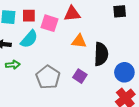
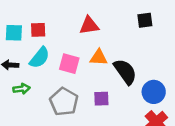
pink square: (50, 23) -> (69, 64), moved
black semicircle: (101, 54) -> (125, 72), turned -35
purple square: (80, 76) -> (101, 99), turned -32

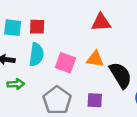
red triangle: (89, 25) -> (101, 22), moved
cyan semicircle: (40, 58) -> (36, 55), turned -35

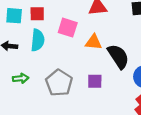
pink square: (65, 63) -> (68, 28), moved
green arrow: (16, 84) -> (21, 78), moved

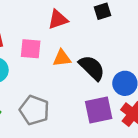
purple square: (95, 81) -> (99, 110), moved, size x1.6

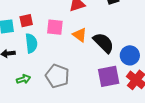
orange triangle: (62, 58) -> (80, 35), turned 42

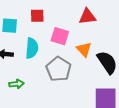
red square: (26, 21) -> (37, 16), moved
gray pentagon: (57, 76) -> (59, 69), moved

